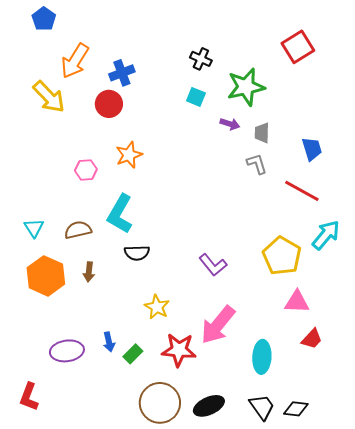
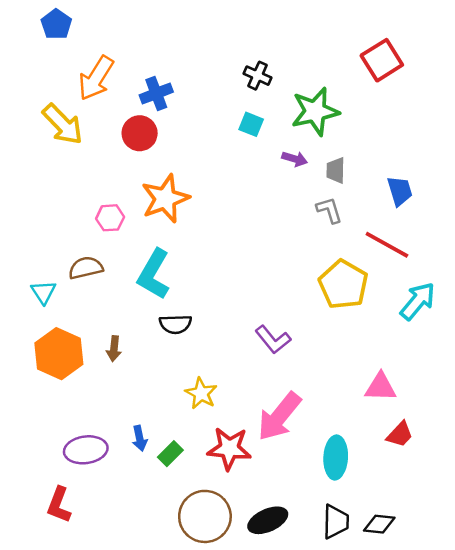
orange star: (129, 155) -> (165, 199), size x1.4
brown semicircle: (78, 230) -> (86, 268), moved
yellow pentagon: (282, 256) -> (343, 284), moved
red L-shape: (29, 397) -> (59, 505), moved
black trapezoid: (262, 407) -> (336, 522), turned 36

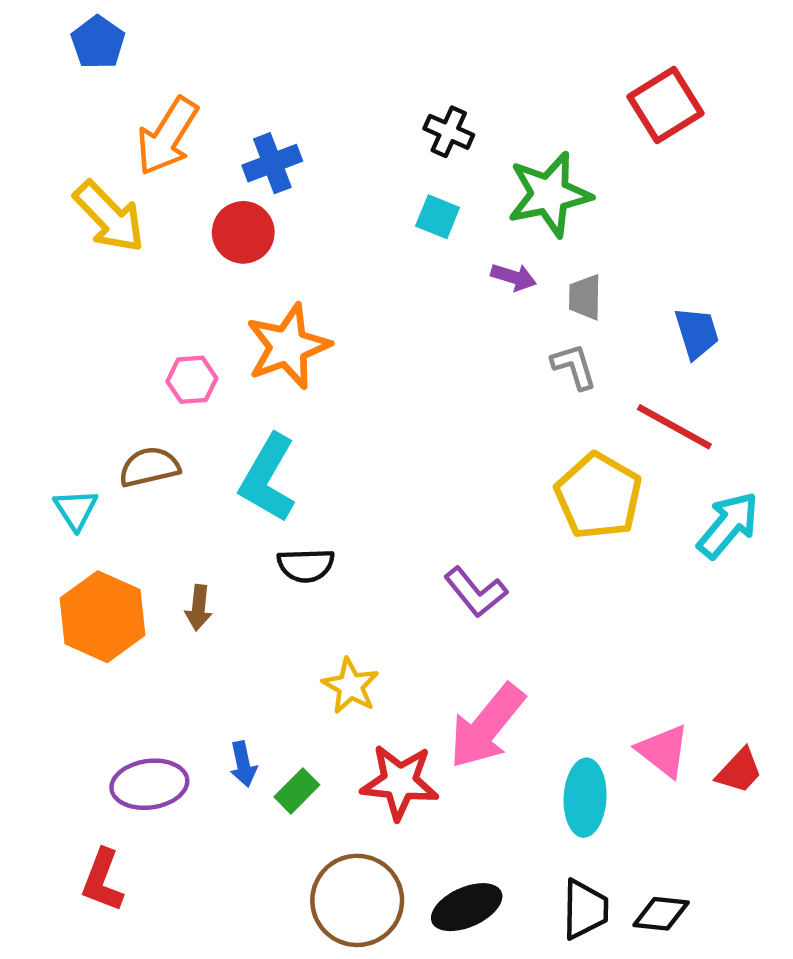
pink triangle: (381, 387) -> (663, 751), moved, turned 36
red trapezoid: (400, 434) -> (739, 771), moved

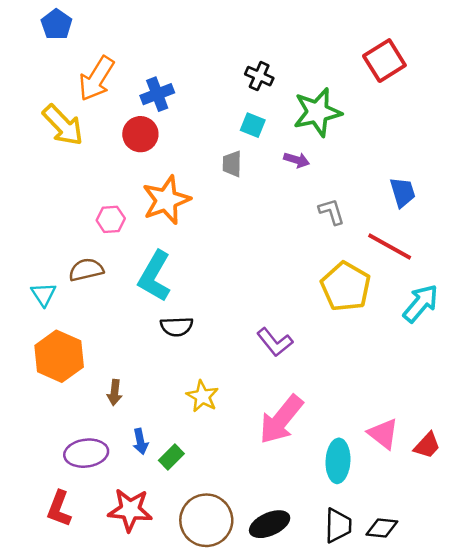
gray trapezoid: (585, 297) -> (232, 164), moved
brown arrow: (199, 608) -> (115, 392), moved
red star: (400, 782) -> (130, 510), moved

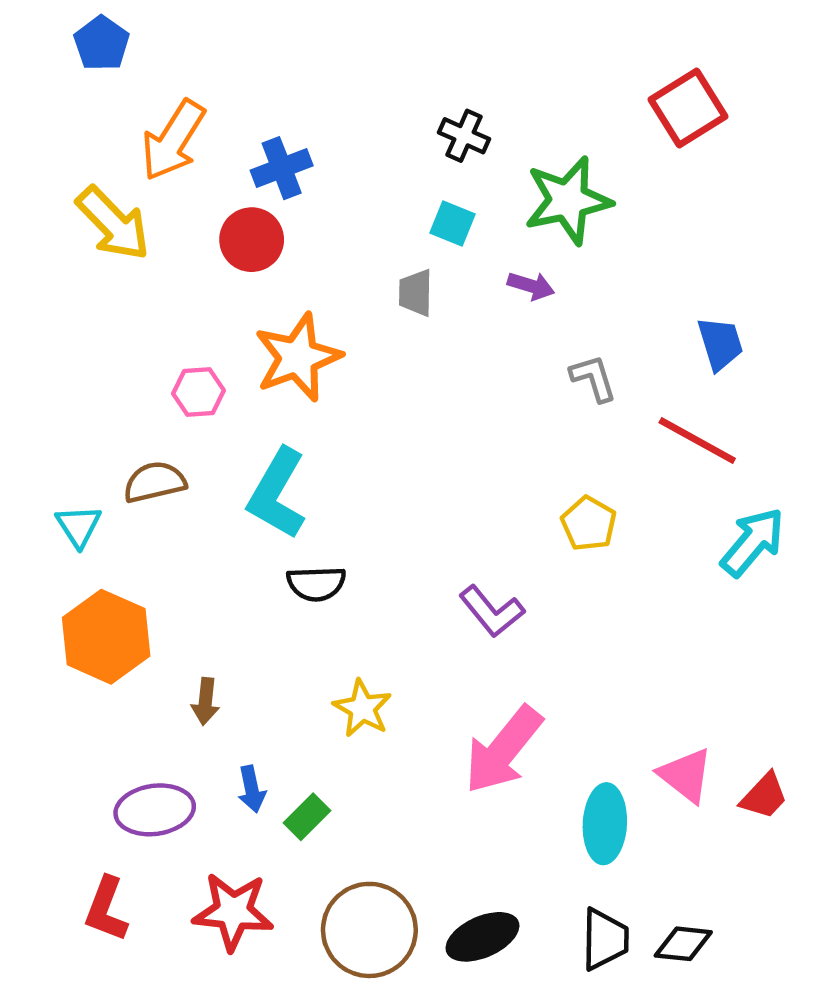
yellow pentagon: (346, 287) -> (589, 524), moved, size x0.6

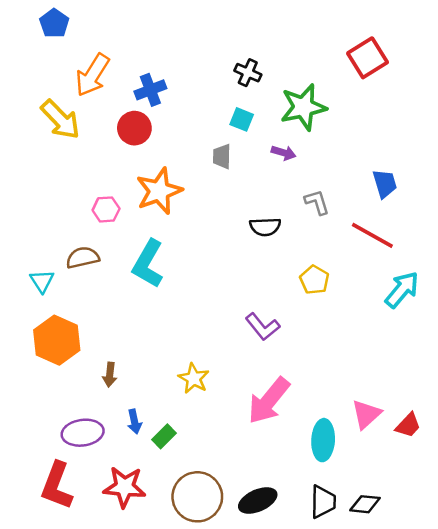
black semicircle: (316, 584) -> (265, 227), moved
pink triangle: (686, 775) -> (366, 414), turned 40
red L-shape: (106, 909) -> (57, 486), size x1.4

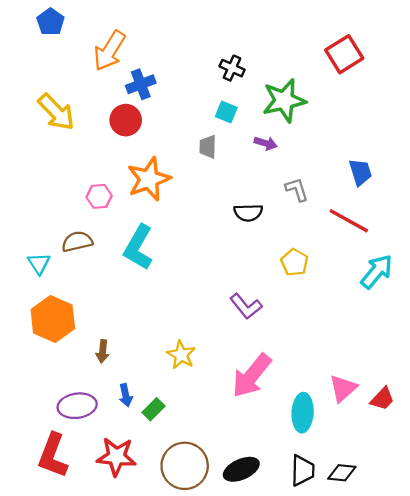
orange arrow: (92, 75) -> (109, 51), moved

